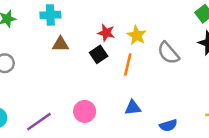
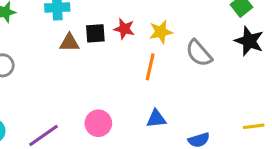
yellow star: (137, 35) -> (161, 32), turned 30
black square: (99, 54) -> (95, 33), moved, turned 30

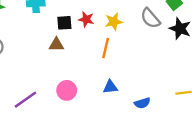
brown triangle: (69, 43) -> (56, 45), moved
gray semicircle: (199, 53) -> (150, 18), moved

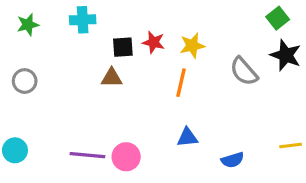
gray semicircle: (150, 18) -> (244, 71), moved
pink circle: (67, 90) -> (126, 157), moved
purple line: (25, 100) -> (87, 155), moved, turned 40

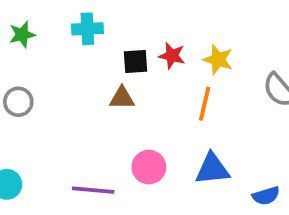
yellow star: (192, 46) -> (218, 60), turned 30
blue triangle: (187, 137) -> (212, 169), size x1.4
pink circle: (126, 157) -> (149, 167), moved

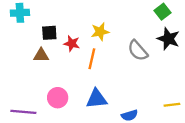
red star: (172, 56) -> (72, 43), moved
yellow star: (218, 60) -> (100, 32), turned -30

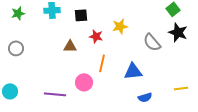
black square: (49, 33) -> (81, 15), moved
orange line: (92, 59) -> (102, 63), moved
blue triangle: (97, 99) -> (133, 71), moved

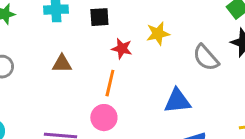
brown triangle: (70, 46) -> (62, 64), moved
orange line: (102, 63) -> (110, 83), moved

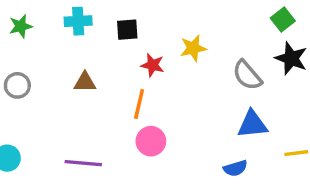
blue triangle: (177, 101) -> (252, 124), moved
pink circle: (104, 118) -> (151, 141), moved

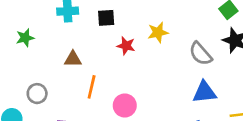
green star: (21, 26) -> (25, 38), moved
gray circle: (17, 85) -> (37, 94), moved
orange line: (139, 104) -> (92, 87), moved

